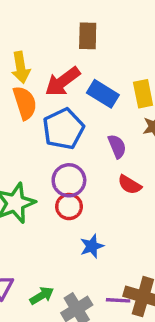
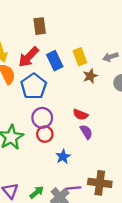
blue rectangle: (103, 94) -> (55, 61), turned 42
purple semicircle: (117, 146) -> (86, 132), moved
purple line: (118, 300) -> (74, 188), moved

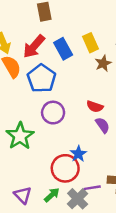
red circle: (45, 134) -> (65, 168), moved, size x1.5

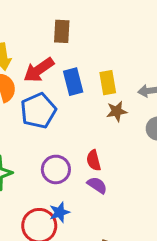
red semicircle: (95, 106) -> (94, 160), turned 42
purple circle: (53, 113) -> (56, 169), moved
purple semicircle: (103, 125) -> (97, 185), turned -35

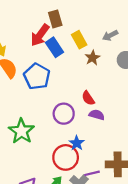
brown rectangle: (62, 31) -> (55, 19), moved
red arrow: (39, 70) -> (40, 35), moved

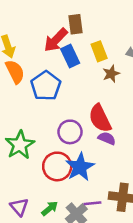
red semicircle: (88, 98) -> (100, 118), size x1.6
blue star: (77, 143) -> (80, 167), size x1.6
red circle: (66, 157) -> (57, 166), moved

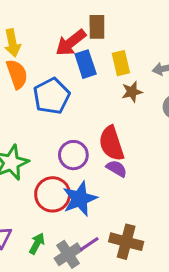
purple line: (92, 203) -> (89, 244), turned -36
green arrow: (50, 208) -> (37, 244), turned -30

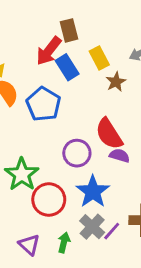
red circle: (53, 194) -> (49, 200), moved
gray cross: (68, 254) -> (92, 227), moved

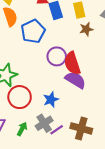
purple circle: (77, 153) -> (57, 56), moved
purple semicircle: (120, 156) -> (75, 80), size x1.5
blue star: (93, 192) -> (51, 100), size x0.7

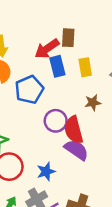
brown star: (86, 29) -> (93, 103), moved

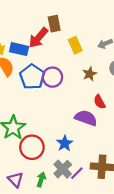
blue rectangle: (57, 66) -> (19, 49), moved, turned -48
purple circle: (56, 121) -> (52, 77), moved
red semicircle: (74, 130) -> (99, 102), moved, size x0.6

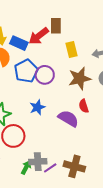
brown star: (90, 74) -> (80, 78), size x1.6
blue star: (65, 143) -> (37, 107), moved
gray cross: (63, 169) -> (38, 162), turned 30
green arrow: (41, 180) -> (26, 167), moved

